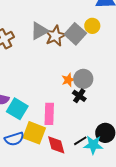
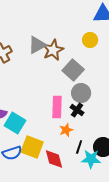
gray square: (75, 34) -> (73, 70), moved
orange star: (68, 80) -> (66, 130), moved
pink rectangle: (49, 114) -> (57, 107), moved
black line: (80, 141) -> (79, 147), moved, turned -40

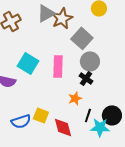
pink rectangle: (57, 107) -> (58, 66), moved
cyan square: (15, 123) -> (28, 63), moved
yellow square: (32, 147) -> (41, 115), size x0.7

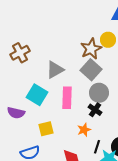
gray triangle: (46, 13) -> (55, 70), moved
brown star: (62, 18) -> (91, 49), moved
yellow square: (41, 115) -> (46, 129), moved, turned -35

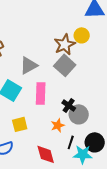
gray circle: (99, 93) -> (79, 114), moved

